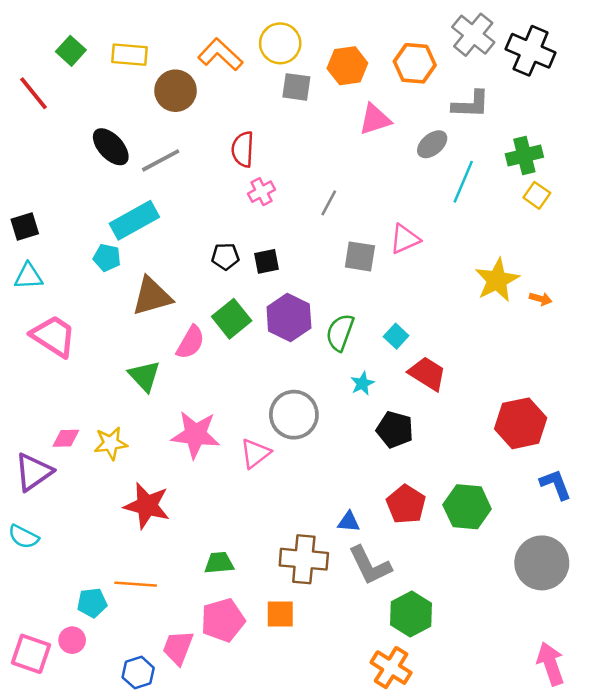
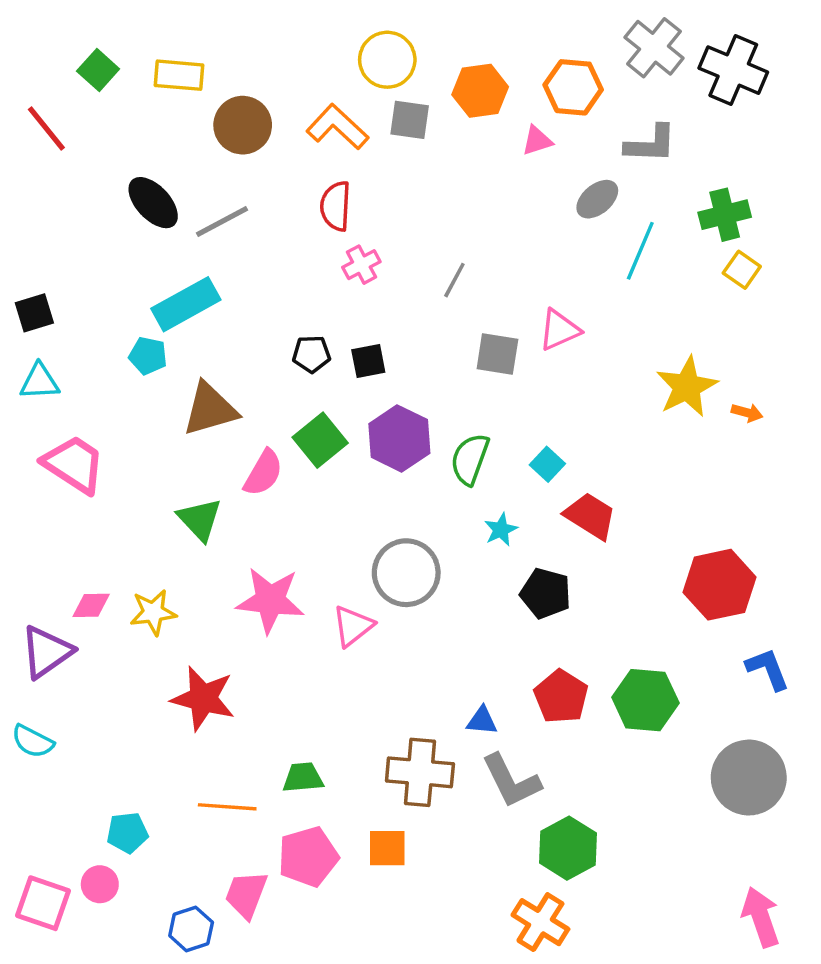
orange L-shape: (220, 55) -> (337, 127), moved
pink triangle: (375, 119) -> (537, 141), moved, size x0.7
orange line: (136, 584) -> (227, 807), moved

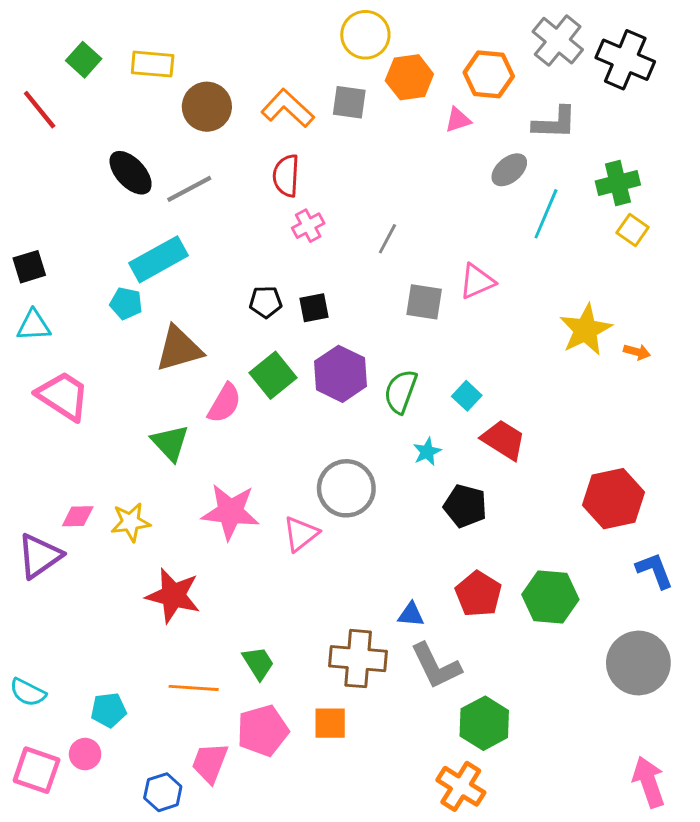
yellow circle: (387, 60) -> (365, 35), moved
cyan semicircle: (33, 741) -> (28, 692), moved
green trapezoid: (303, 778) -> (258, 663), turned 63

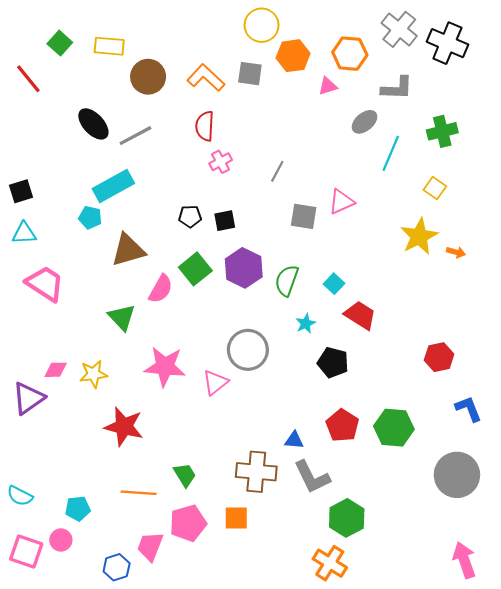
yellow square: (633, 230) -> (435, 188), moved
red hexagon: (613, 499) -> (439, 357), size x0.7

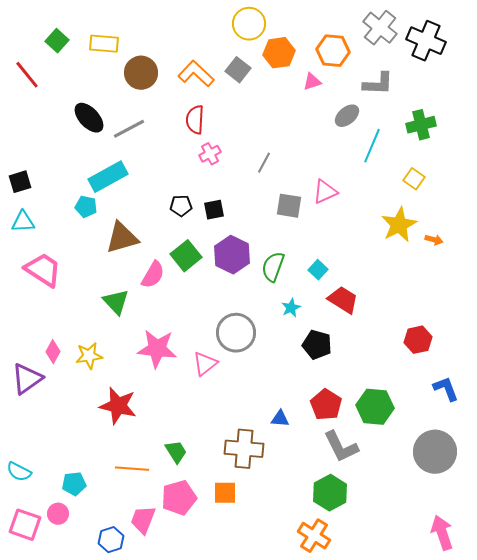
gray square: (250, 74) -> (238, 70), turned 30
pink diamond: (56, 370) -> (53, 352), turned -60
gray L-shape: (312, 477) -> (341, 447), moved

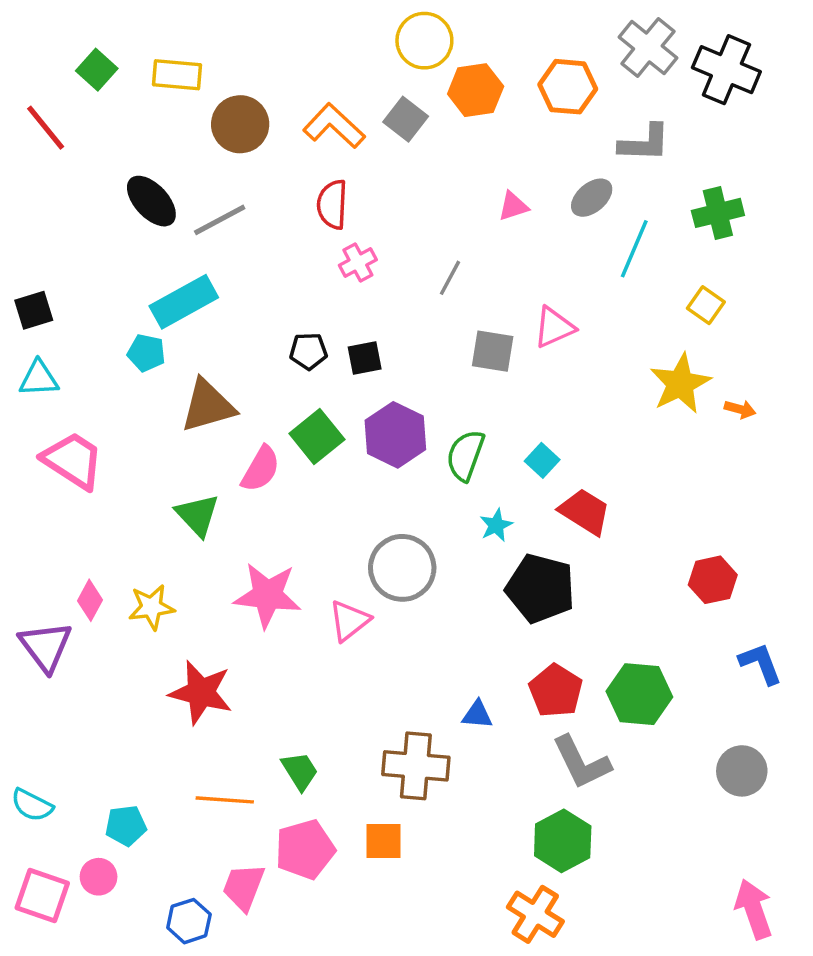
pink triangle: (312, 82) -> (513, 206), moved
black pentagon: (317, 345) -> (540, 588), size x1.4
purple triangle: (27, 379) -> (46, 646), turned -32
gray circle: (435, 452) -> (742, 771), size x0.7

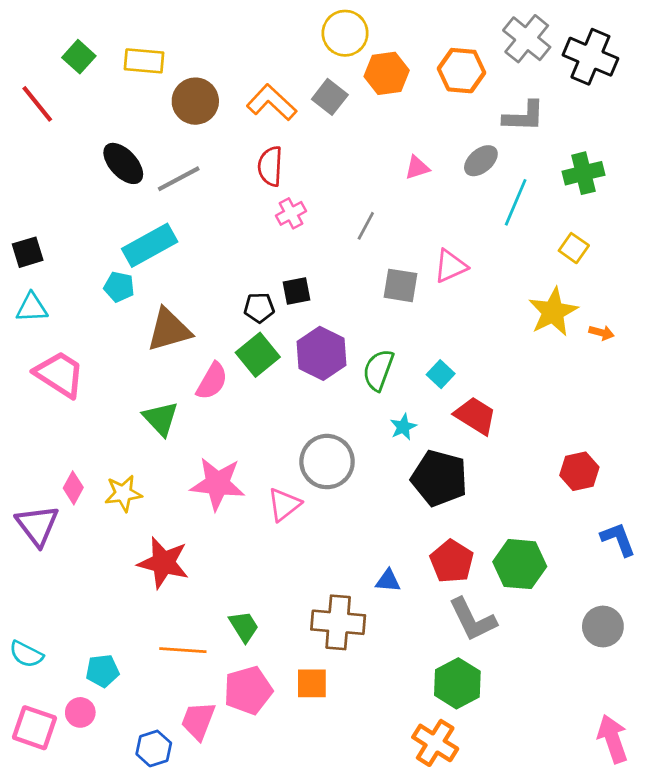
black pentagon: (308, 351) -> (259, 308), moved

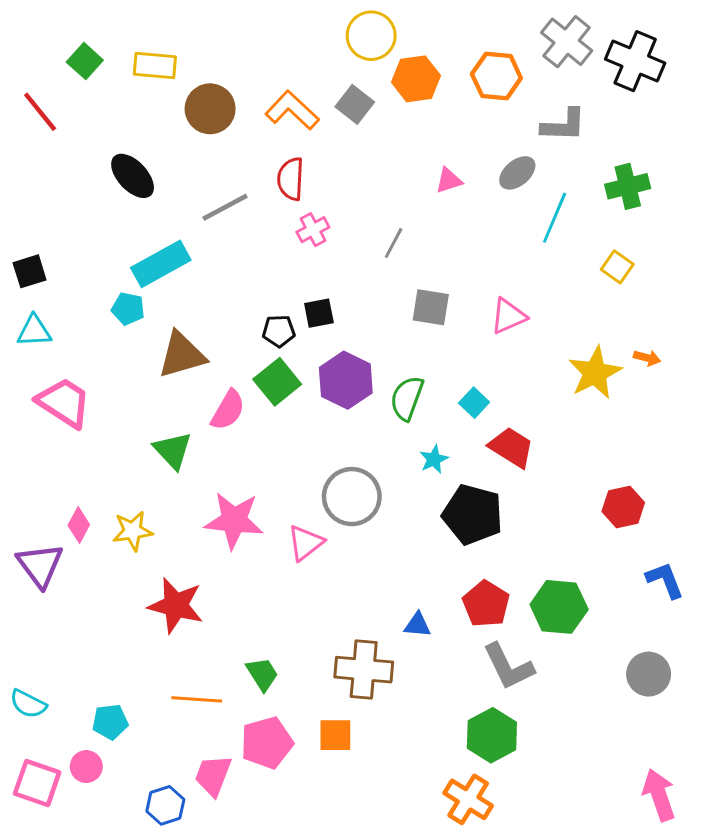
gray line: (179, 179) -> (225, 207), moved
pink triangle: (450, 266) -> (508, 316), moved
yellow star: (553, 312) -> (595, 373), moved

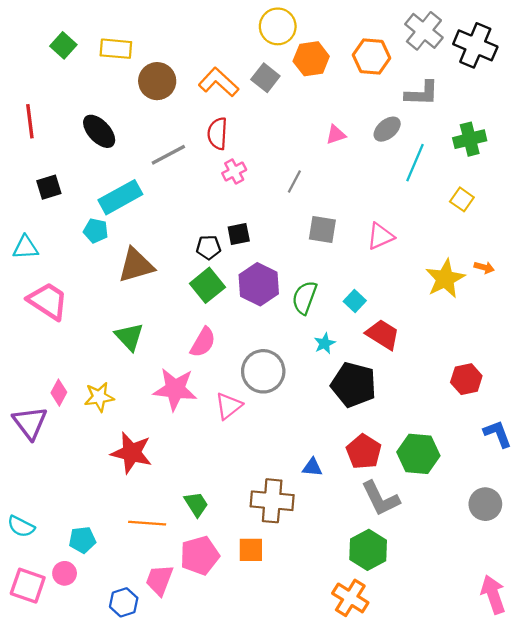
red line: (40, 112) -> (30, 121), moved, turned 32
black square: (30, 271) -> (49, 187), moved
pink semicircle: (228, 410) -> (203, 342), moved

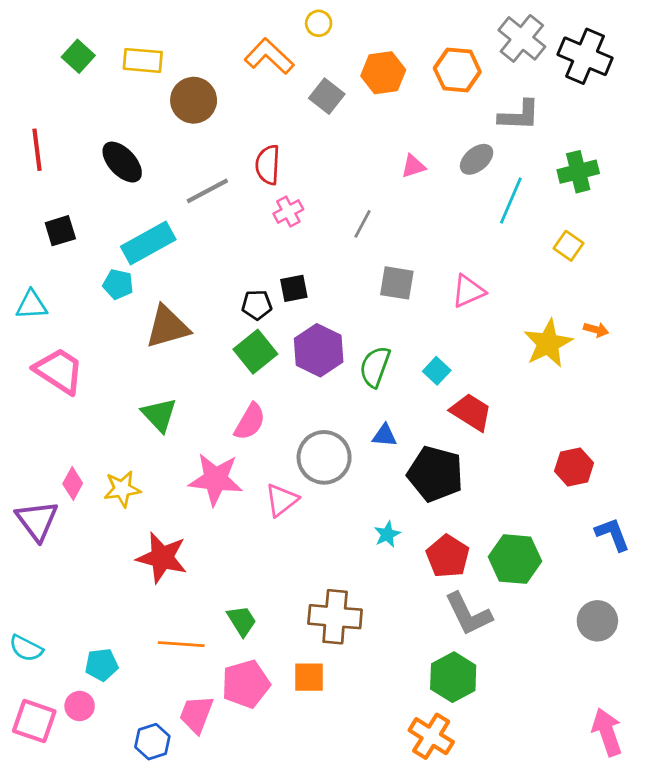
yellow circle: (278, 26) -> (319, 23), moved, size x0.6
orange L-shape: (219, 82) -> (269, 56), moved
cyan star: (325, 343) -> (387, 534), moved
blue triangle: (312, 467) -> (385, 435), moved

